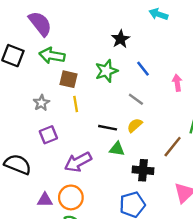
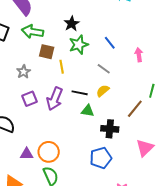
black star: (121, 39) -> (72, 24), moved
yellow line: (76, 104) -> (62, 67), moved
purple arrow: (78, 162) -> (55, 99), moved, turned -40

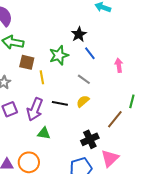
black star: (72, 24) -> (79, 34), moved
green triangle: (88, 111) -> (44, 133), moved
black cross: (110, 129) -> (90, 139), turned -30
pink triangle: (145, 148) -> (110, 158), moved

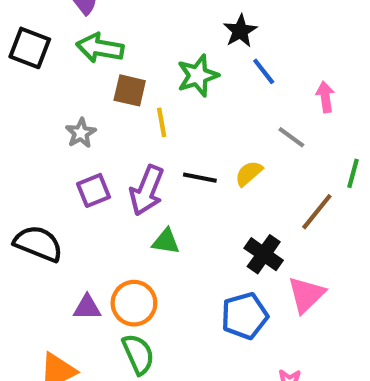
gray line: (84, 79) -> (291, 137), moved
black cross: (90, 139) -> (264, 254), turned -30

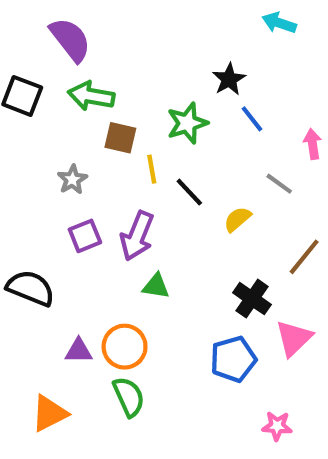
black line: (200, 178) -> (189, 192), moved, turned 36

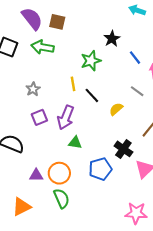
blue line: (252, 119) -> (135, 58), moved
brown square: (120, 138) -> (57, 22), moved
blue pentagon: (233, 359) -> (100, 169), moved
pink star: (277, 426) -> (136, 213), size x1.5

